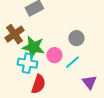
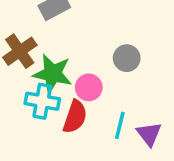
cyan line: (72, 62) -> (120, 125), moved, turned -35
red semicircle: (38, 84) -> (75, 117), moved

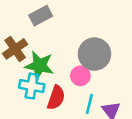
gray circle: (127, 58) -> (94, 54), size x1.6
pink circle: (89, 87) -> (80, 76), moved

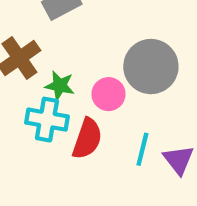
green star: (39, 66) -> (60, 86), size x0.6
pink circle: (80, 76) -> (108, 94), moved

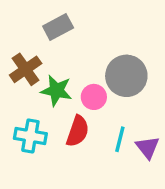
green star: (60, 86) -> (56, 90), size x1.4
cyan cross: (47, 120) -> (30, 136), moved

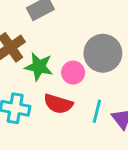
red semicircle: (78, 131) -> (58, 104), turned 88

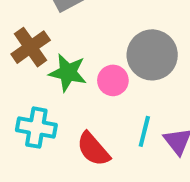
red semicircle: (58, 104) -> (93, 149), moved, turned 32

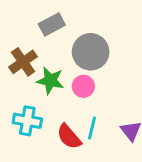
gray circle: (152, 55) -> (91, 52), moved
cyan line: (144, 131) -> (92, 128), moved

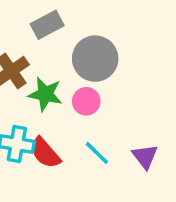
cyan line: (92, 128) -> (97, 153), turned -60
red semicircle: (69, 137) -> (45, 153), moved

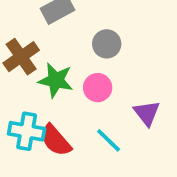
gray circle: (95, 59) -> (107, 44), size x0.6
purple triangle: (145, 156) -> (147, 113), moved

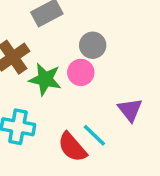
pink circle: (98, 88) -> (81, 72), moved
red semicircle: (56, 140) -> (72, 147), moved

